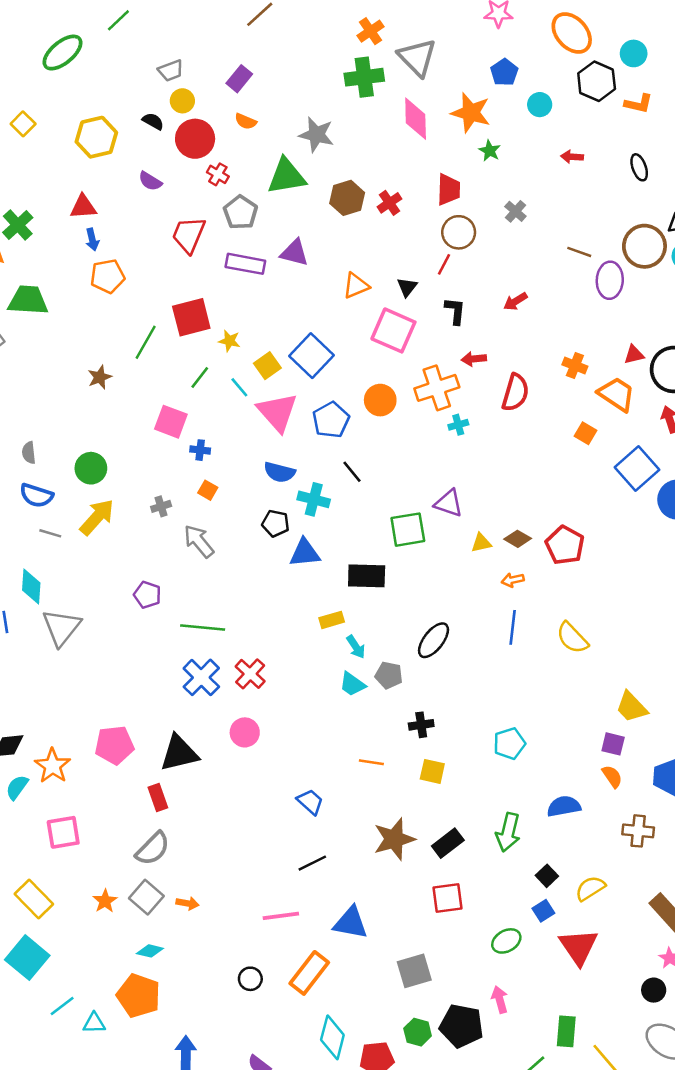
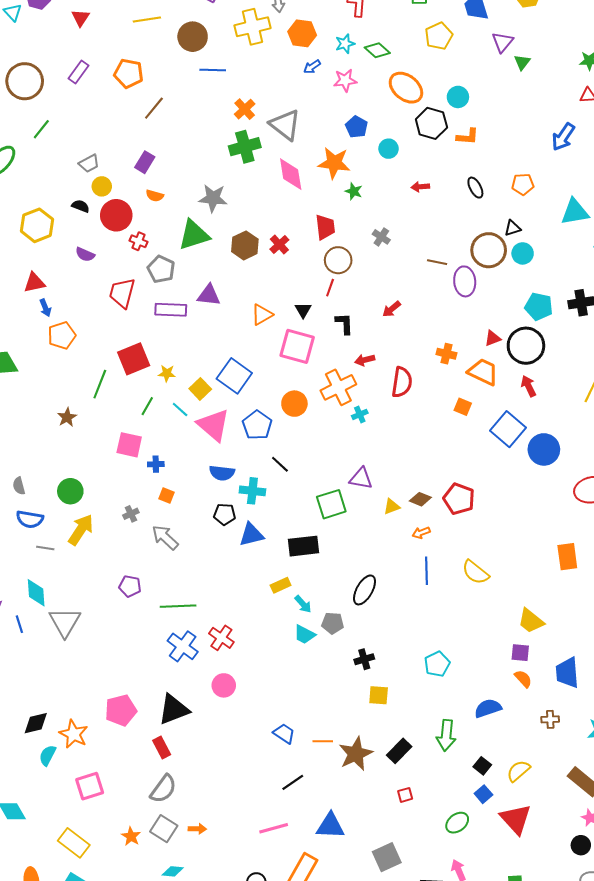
orange line: (371, 762) -> (323, 741), moved
brown cross: (638, 831) -> (550, 719), size x0.7
red square: (448, 898) -> (405, 795), size x0.6

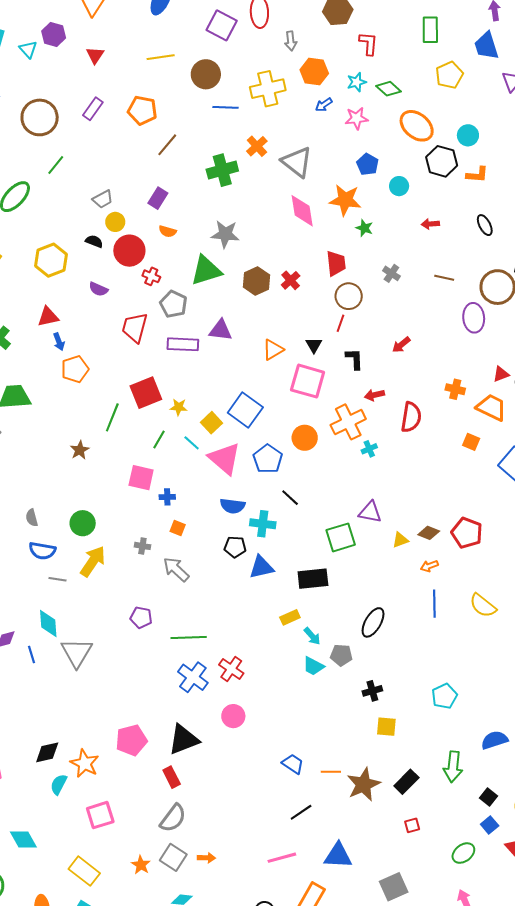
yellow cross: (253, 27) -> (268, 89), moved
green cross: (245, 147) -> (222, 170), moved
brown line: (437, 262) -> (444, 278), moved
gray cross: (131, 514) -> (142, 546), turned 35

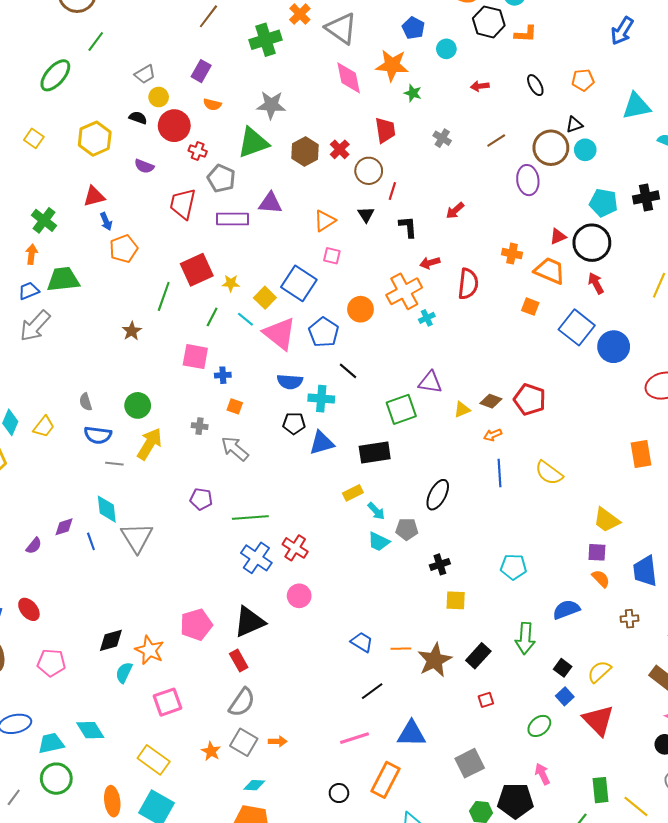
brown line: (444, 278) -> (496, 140), turned -42
brown circle: (349, 296) -> (369, 171), moved
pink square: (308, 381) -> (332, 256), moved, size x0.5
cyan pentagon: (444, 696) -> (513, 567), turned 30

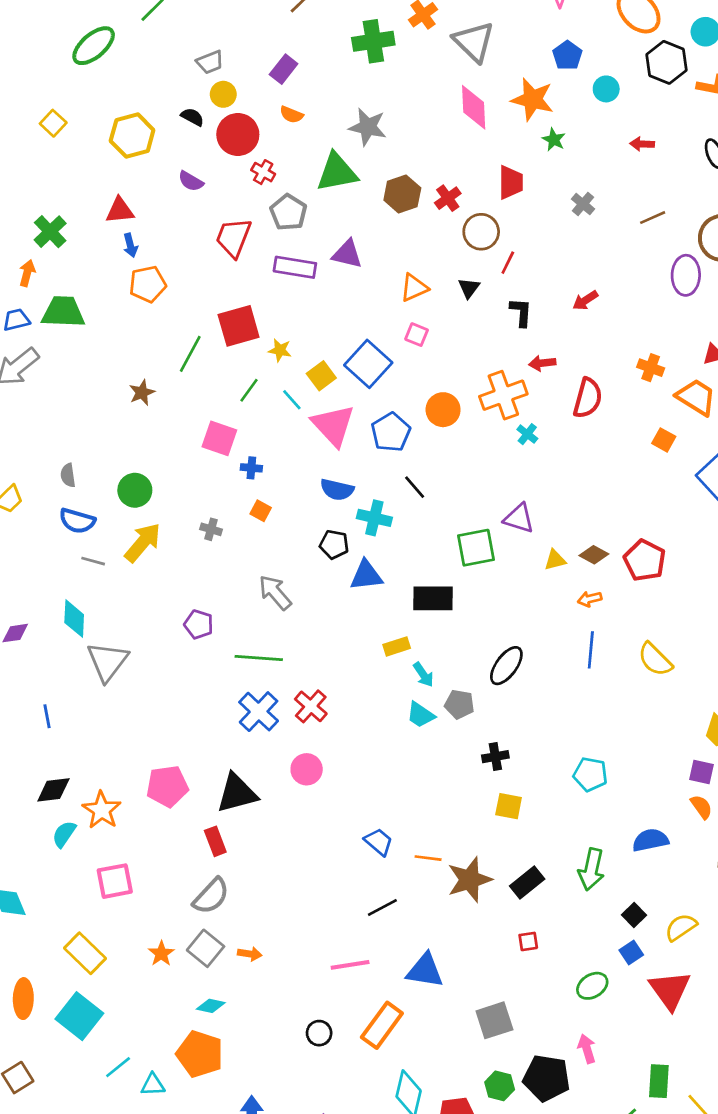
cyan cross: (427, 318) -> (527, 434), turned -35
gray arrow: (235, 449) -> (275, 592), moved
blue line: (91, 541) -> (47, 716), moved

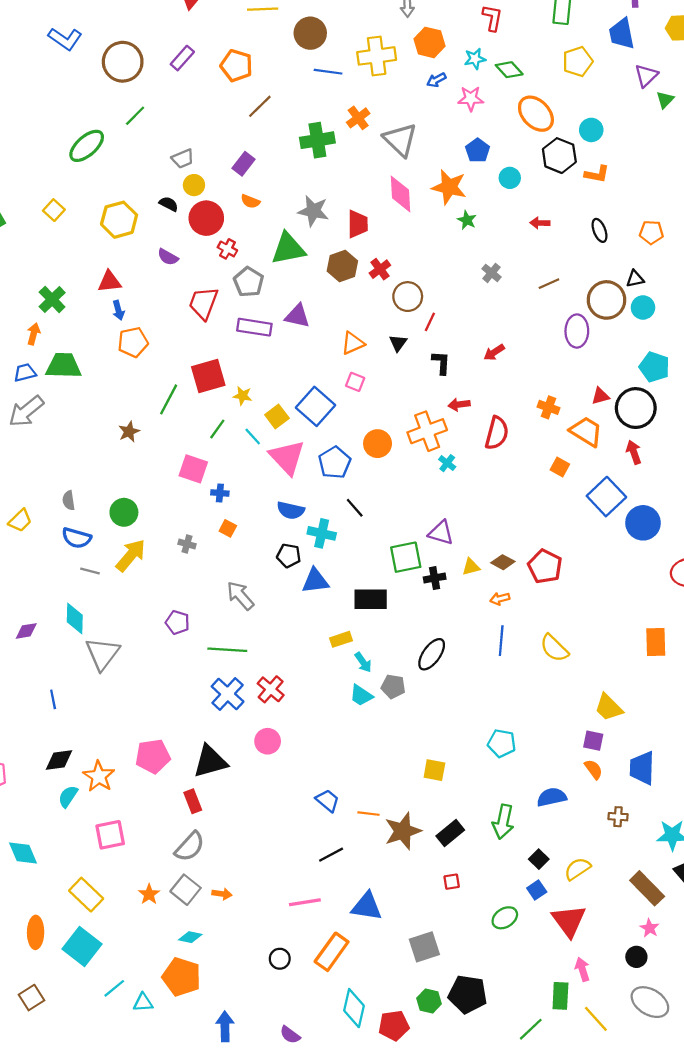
red trapezoid: (511, 182) -> (358, 224), moved
black cross: (495, 757) -> (435, 578), moved
pink arrow: (587, 1049) -> (582, 969), moved

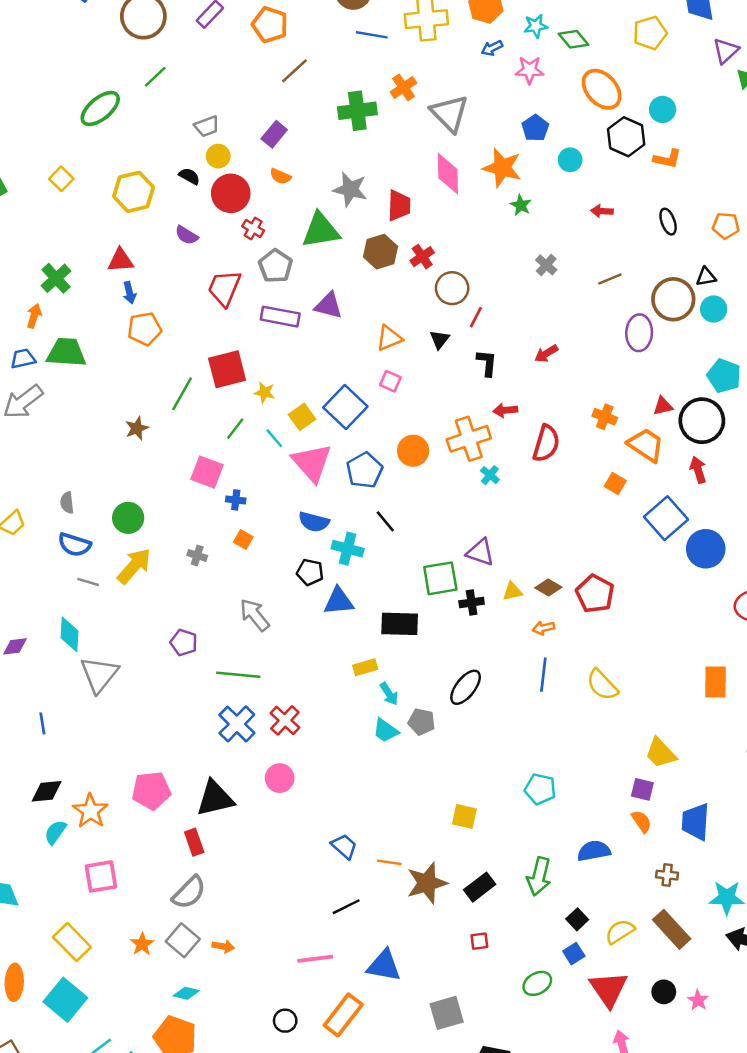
brown rectangle: (647, 888) -> (672, 929), moved
black circle: (636, 957) -> (664, 992), moved

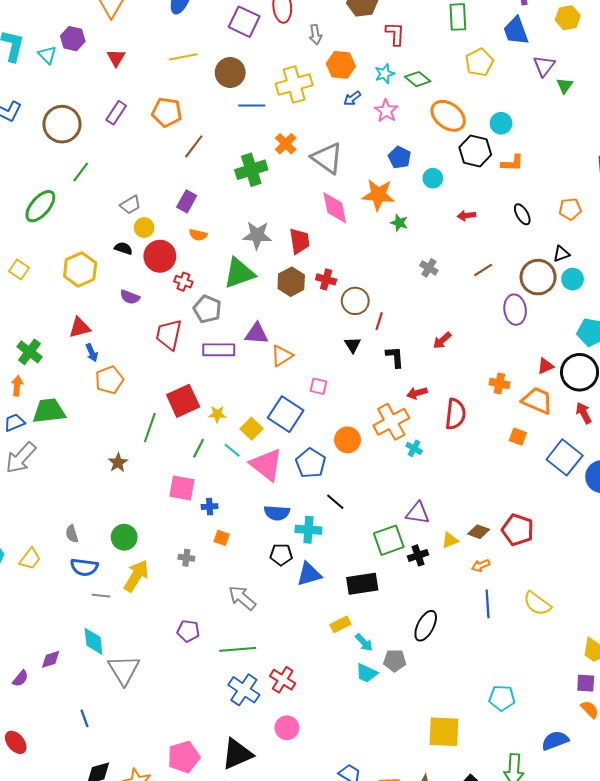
pink star: (530, 70) -> (386, 111), turned -30
red cross: (422, 257) -> (326, 279), turned -30
orange triangle: (389, 338) -> (282, 356), moved
yellow square: (464, 816) -> (444, 732), size x1.6

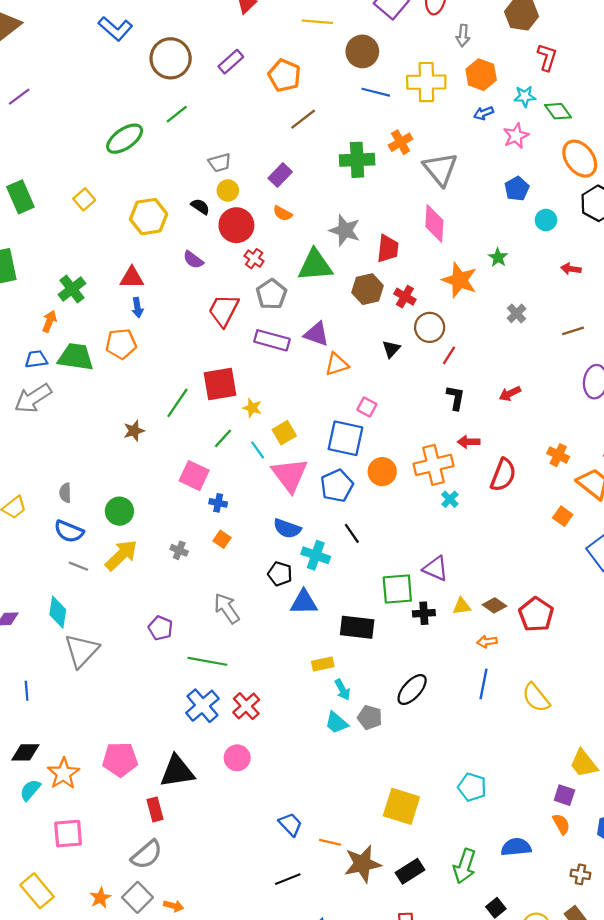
orange star: (378, 195) -> (460, 280), moved
black triangle: (353, 345) -> (391, 349), moved
orange pentagon: (109, 380) -> (121, 344), moved
blue square: (286, 414) -> (345, 438), moved, turned -36

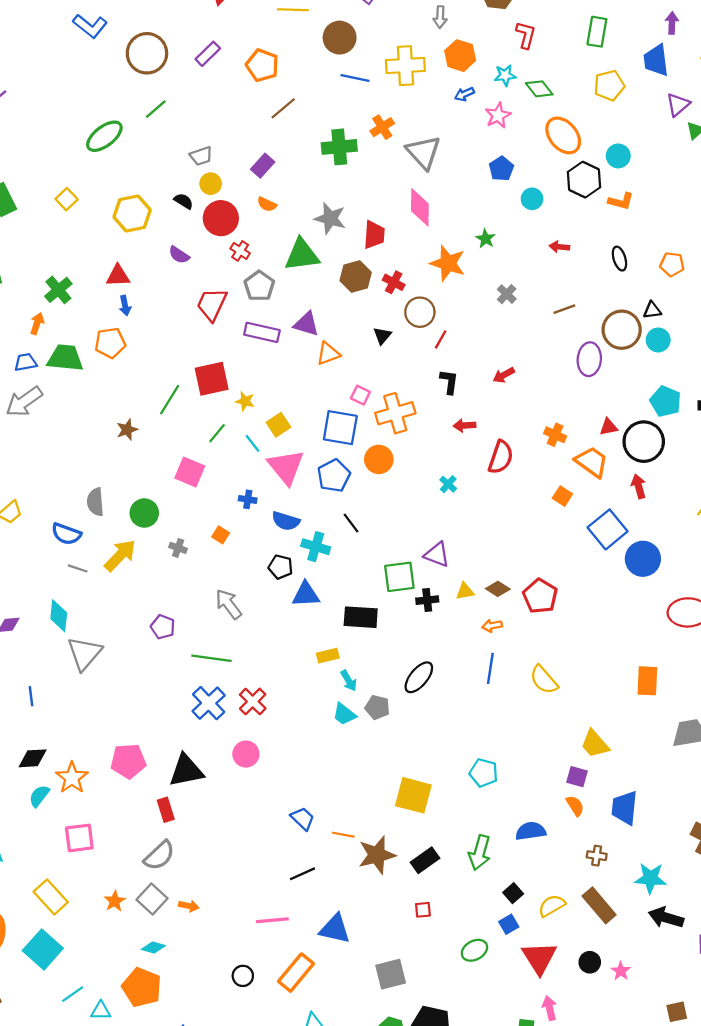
orange cross: (434, 465) -> (395, 413), moved
gray semicircle: (65, 493) -> (95, 502), moved, size x1.4
blue cross: (218, 503) -> (248, 499), moved
green circle: (119, 511) -> (144, 513), moved

